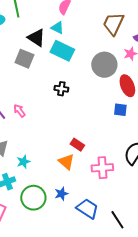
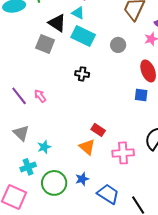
gray circle: (104, 65) -> (118, 45), moved, size x0.6

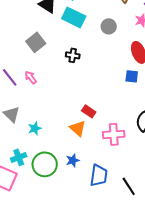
gray square: (45, 44) -> (36, 42), moved, turned 30
cyan cross: (28, 167) -> (19, 157), moved
blue trapezoid: (108, 194) -> (99, 175), turned 65

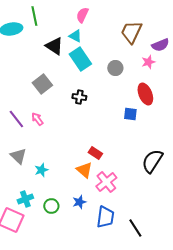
cyan rectangle: (74, 17) -> (80, 59), turned 30
blue square: (132, 76) -> (130, 114), moved
pink cross: (114, 134) -> (106, 182), moved, turned -35
green circle: (45, 164) -> (51, 206), size x0.6

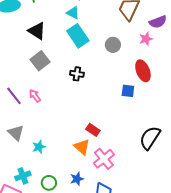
black triangle: (54, 46) -> (37, 31), moved

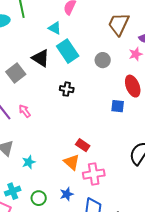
cyan triangle: (73, 13) -> (55, 28), moved
black triangle: (37, 31) -> (41, 58), moved
gray square: (40, 61) -> (16, 73), moved
pink cross: (104, 159) -> (94, 174), turned 30

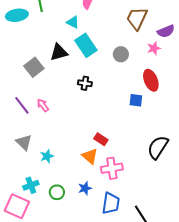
black triangle: (41, 58) -> (59, 52), turned -48

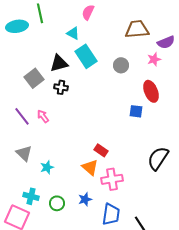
brown trapezoid: (137, 18) -> (137, 29), turned 60
black cross: (85, 83) -> (61, 87), moved
cyan cross: (31, 185) -> (31, 196), turned 35

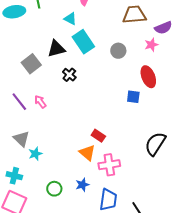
black cross: (61, 87) -> (69, 75), moved, turned 32
cyan star: (47, 167) -> (35, 154), moved
cyan cross: (31, 196) -> (14, 176), moved

